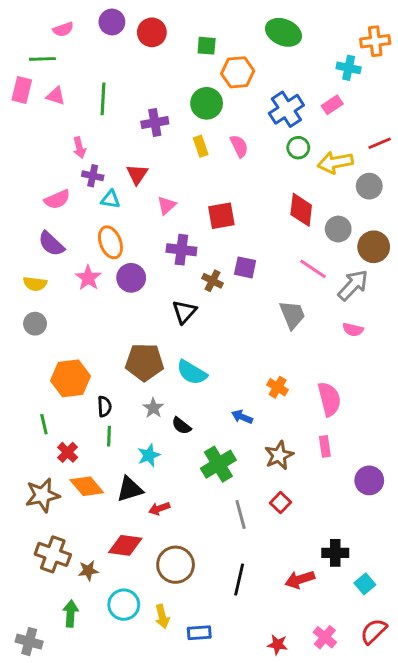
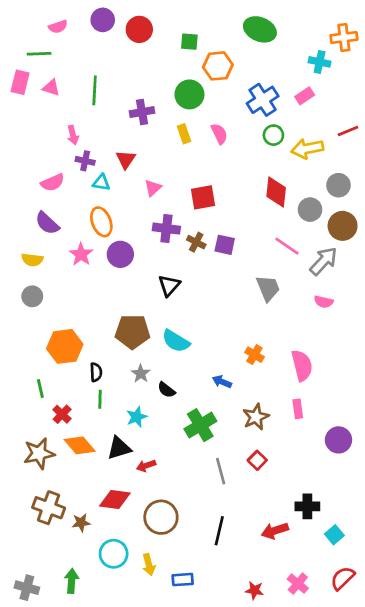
gray circle: (369, 186) -> (338, 185), moved
brown cross: (212, 281) -> (196, 242), moved
green arrow: (71, 614) -> (72, 581), moved

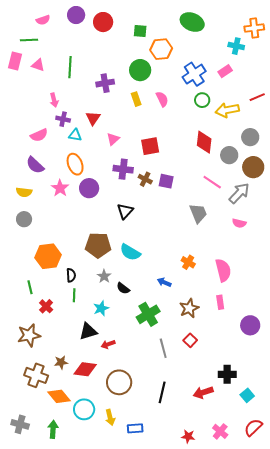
orange diamond: (80, 445) -> (59, 396), moved
brown star: (81, 523) -> (61, 362), moved
gray cross: (27, 588) -> (20, 424), moved

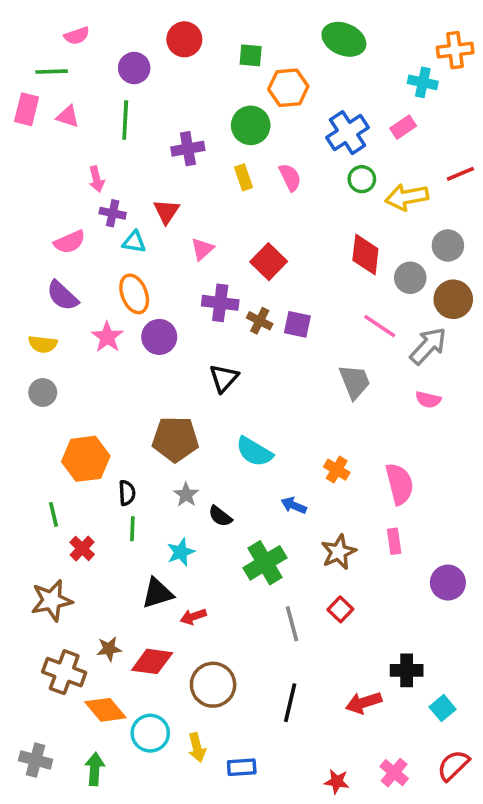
purple circle: (76, 15) -> (134, 68), moved
red square: (150, 146) -> (269, 262), turned -36
cyan semicircle: (130, 252) -> (254, 452), moved

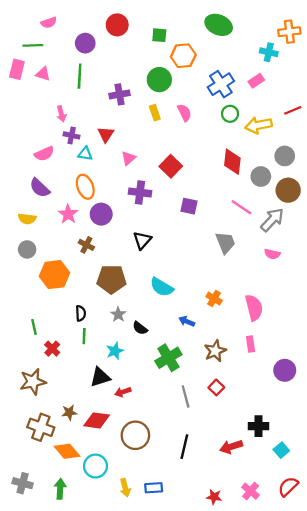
brown cross: (260, 321) -> (86, 245), moved
orange hexagon: (86, 459) -> (54, 275), moved
yellow arrow: (197, 747) -> (125, 488), moved

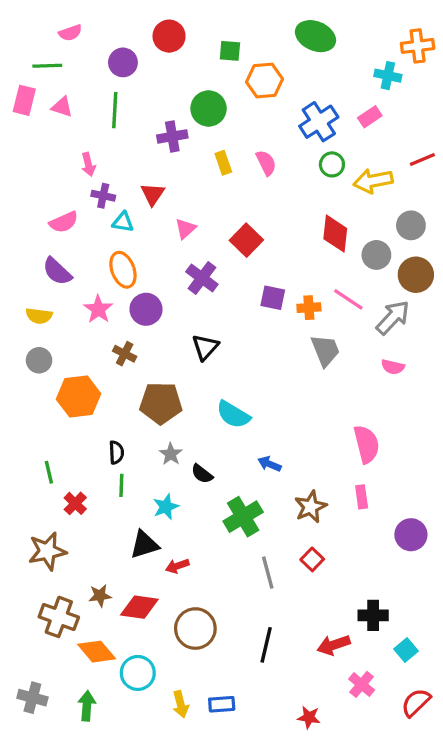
green circle: (159, 80) -> (209, 109), moved
purple cross: (140, 192) -> (202, 278), turned 30
orange cross: (214, 298) -> (309, 308), moved, turned -35
pink cross: (251, 491) -> (362, 684), moved

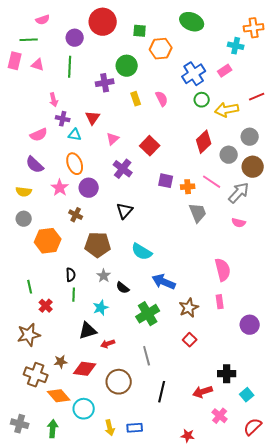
red circle: (169, 36) -> (103, 22), size x1.4
red diamond: (335, 234) -> (204, 142), turned 40
blue arrow: (269, 464) -> (164, 282), size x1.6
gray line: (268, 573) -> (147, 356), moved

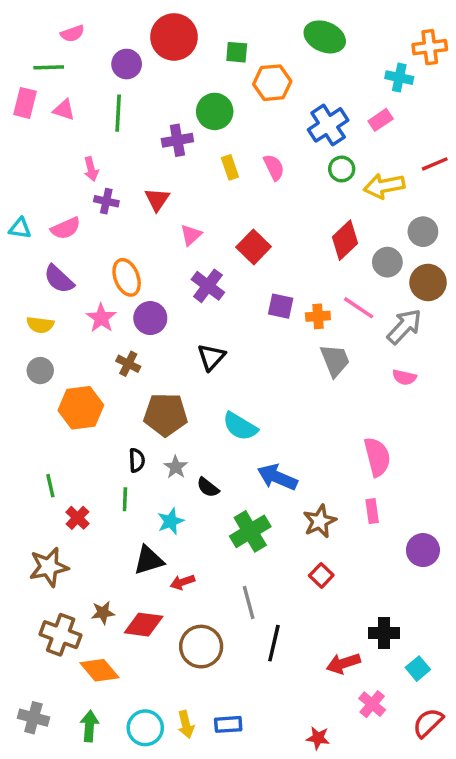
cyan triangle: (75, 135) -> (20, 228), moved
black semicircle: (71, 275) -> (137, 460), moved
black line: (162, 392) -> (274, 643), moved
cyan circle: (84, 409) -> (145, 728), moved

